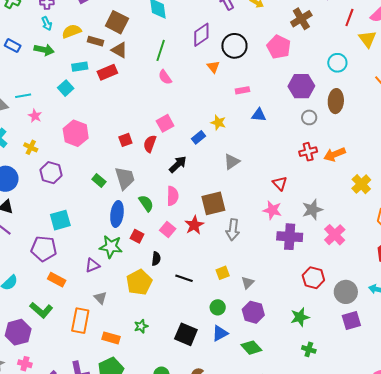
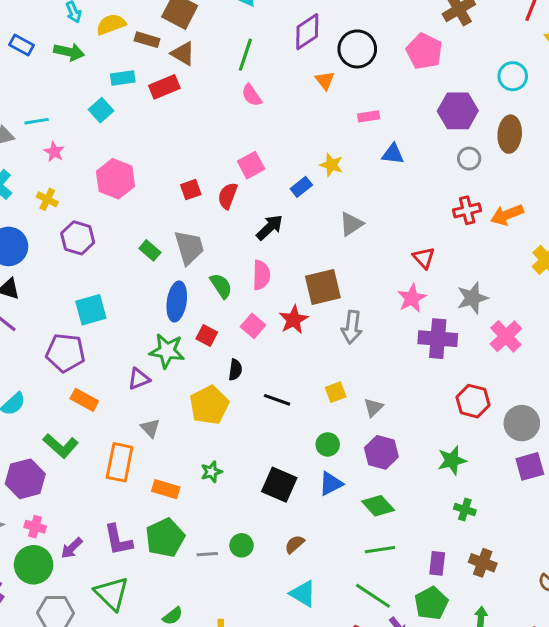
pink star: (272, 210) -> (412, 298), turned 30

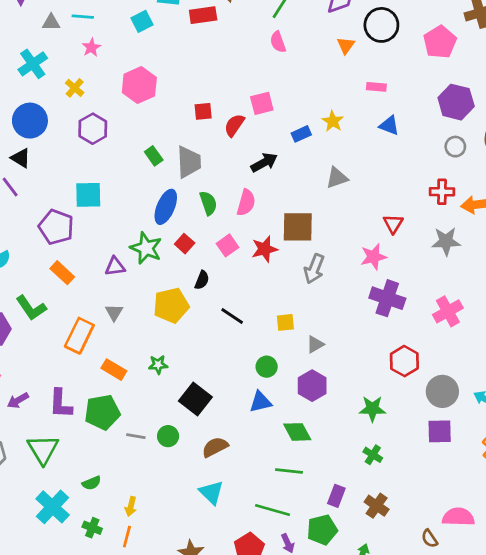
gray star: (472, 298) -> (446, 241), moved
black square: (279, 485) -> (195, 399), moved
brown semicircle: (295, 544) -> (215, 447), size x1.4
green line: (373, 596) -> (273, 510), turned -32

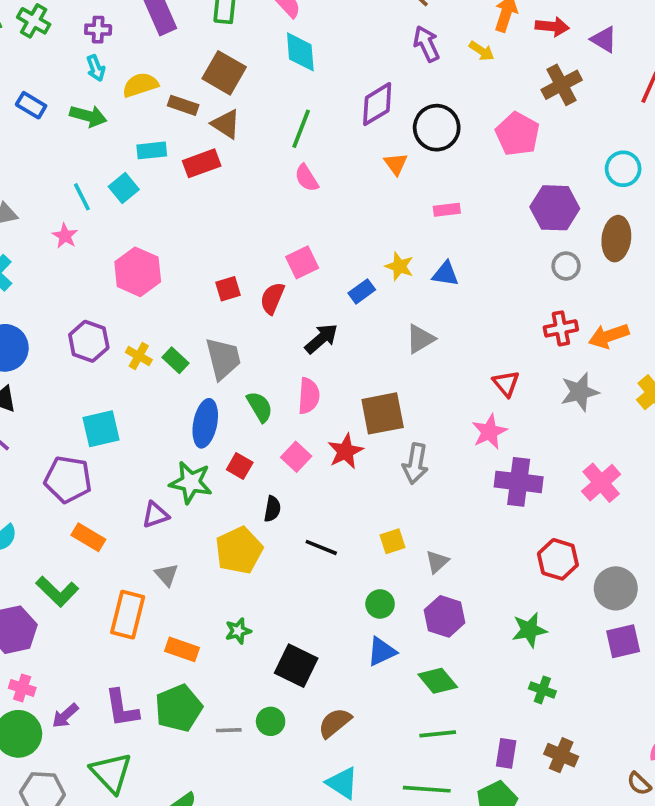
cyan line: (83, 17) -> (82, 197), moved, turned 70
yellow cross: (75, 88) -> (139, 356), moved
blue triangle: (389, 125) -> (445, 274), moved

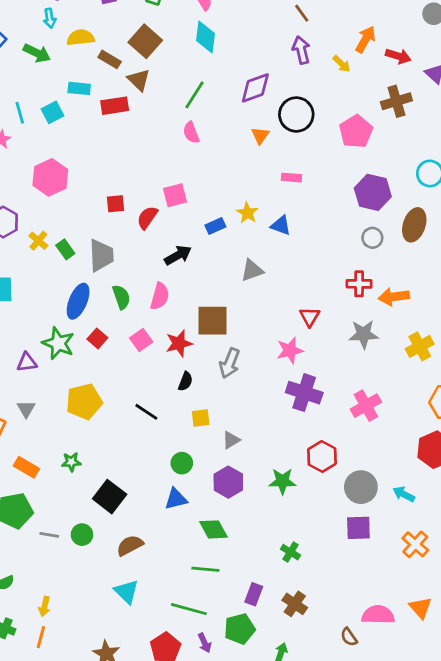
black semicircle: (272, 509) -> (185, 381), moved
green star: (529, 630) -> (282, 481), moved

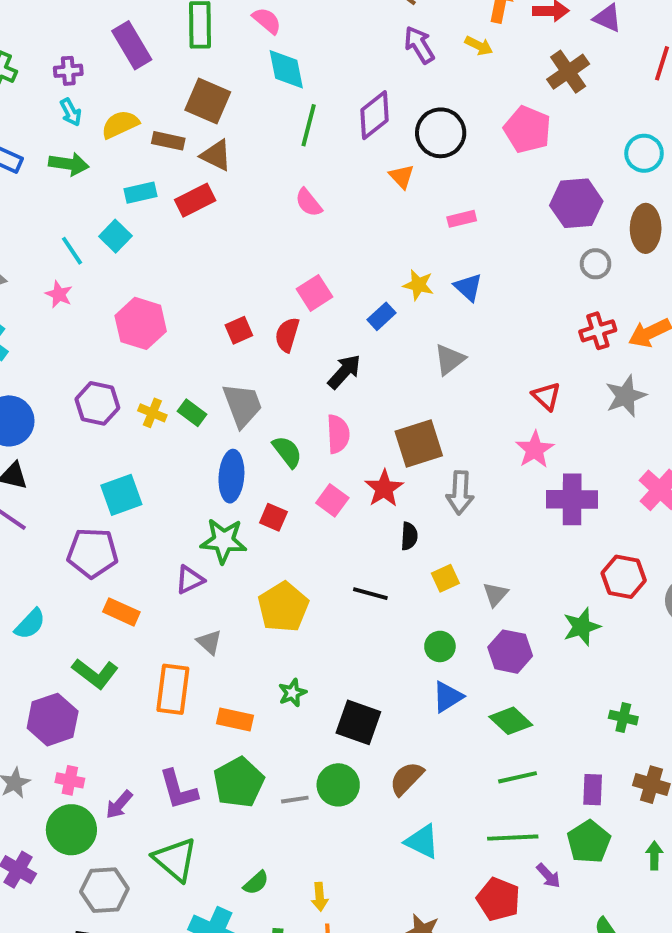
green line: (195, 95) -> (309, 125), moved
blue triangle: (281, 225) -> (468, 287), turned 40
green circle: (82, 535) -> (338, 785), size x1.4

